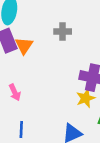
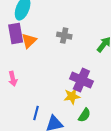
blue line: (21, 130) -> (36, 113), moved

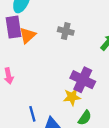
blue line: (36, 113) -> (32, 114), turned -32

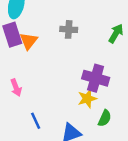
blue line: (32, 114) -> (36, 121), moved

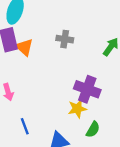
orange triangle: (29, 41) -> (24, 47), turned -30

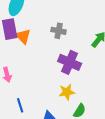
purple cross: (87, 89) -> (70, 62), moved

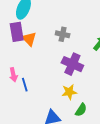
blue line: (20, 105) -> (25, 85), moved

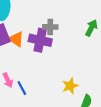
purple cross: (72, 64) -> (40, 40), moved

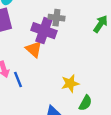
orange triangle: (16, 39) -> (34, 49), moved

